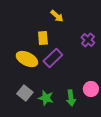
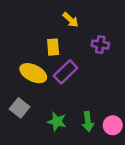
purple cross: (88, 40) -> (100, 45), moved, turned -32
pink circle: (91, 89) -> (113, 125), moved
gray square: (25, 93) -> (20, 108), moved

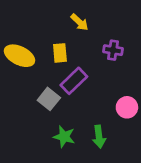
yellow ellipse: (33, 73) -> (19, 56), moved
gray square: (20, 108) -> (49, 99), moved
pink circle: (113, 125) -> (127, 107), moved

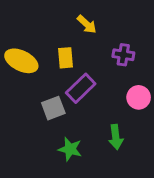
gray square: (49, 99) -> (53, 108), turned 30
pink circle: (127, 107) -> (139, 97), moved
green arrow: (99, 137) -> (116, 137), moved

